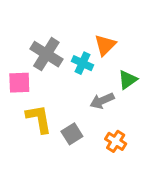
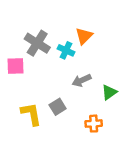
green triangle: (128, 80) -> (109, 92), moved
yellow L-shape: (39, 119) -> (31, 114), moved
orange cross: (116, 141) -> (94, 124), moved, turned -35

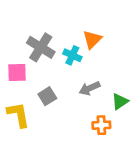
gray square: (58, 107) -> (47, 96), moved
yellow L-shape: (31, 114) -> (18, 115), moved
orange cross: (94, 124) -> (101, 125), moved

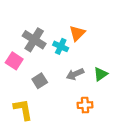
pink square: (17, 72) -> (14, 61), turned 35
green triangle: (120, 101) -> (101, 74), moved
yellow L-shape: (18, 115) -> (23, 110), moved

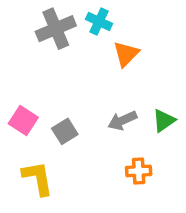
gray cross: (34, 40) -> (56, 29), moved, turned 35
cyan cross: (61, 46) -> (99, 21), moved
pink square: (14, 61) -> (23, 121), moved

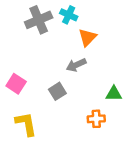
gray arrow: (122, 121) -> (76, 65), moved
green triangle: (164, 121) -> (114, 94), moved, turned 36
gray square: (65, 131) -> (57, 91), moved

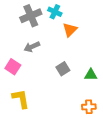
gray arrow: (76, 65) -> (32, 47), moved
gray square: (57, 91) -> (63, 69), moved
orange cross: (96, 119) -> (89, 107), moved

